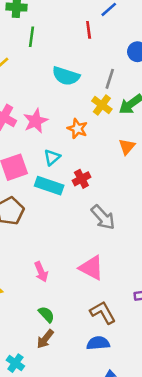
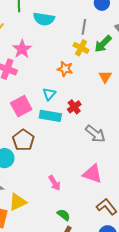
cyan semicircle: (66, 76) -> (44, 19), moved
pink star: (36, 121) -> (22, 49), moved

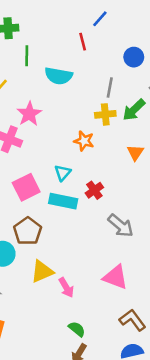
yellow cross: (81, 48) -> (105, 114), turned -35
yellow triangle: (18, 202) -> (42, 271), moved

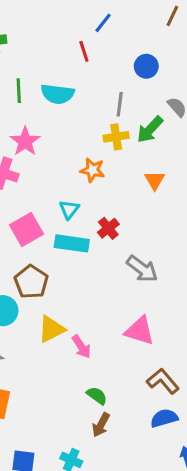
green line: (27, 56) -> (19, 91), moved

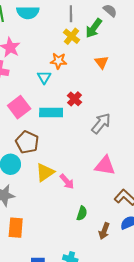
yellow cross: (116, 137) -> (71, 36), turned -35
cyan triangle: (69, 209) -> (44, 77), moved
gray arrow: (142, 269) -> (101, 123), turned -80
green semicircle: (97, 396) -> (82, 213), turned 80
brown arrow: (101, 425) -> (104, 231), moved

